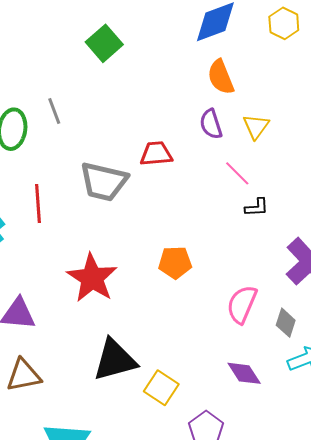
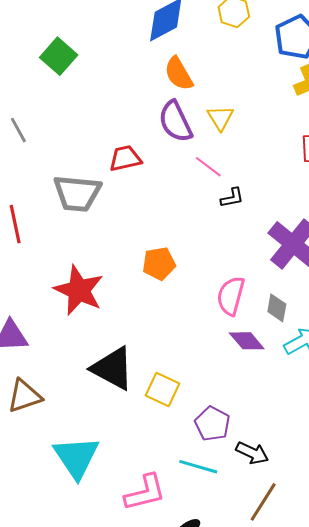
purple semicircle: (211, 124) -> (175, 122), size x1.4
black triangle: (115, 360) -> (113, 368), turned 51
purple diamond: (244, 373) -> (247, 341), moved

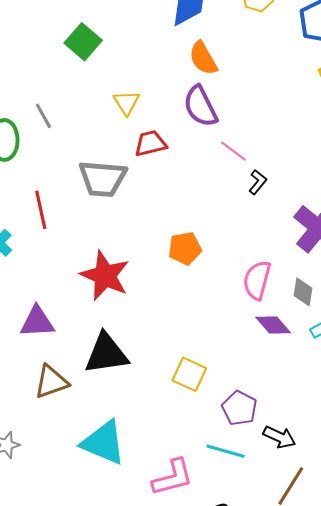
yellow triangle: (220, 118) -> (126, 103), moved
black L-shape: (232, 198) -> (258, 182), turned -40
black triangle: (113, 368) -> (106, 354), moved, turned -36
cyan triangle: (76, 457) -> (104, 443), turned -33

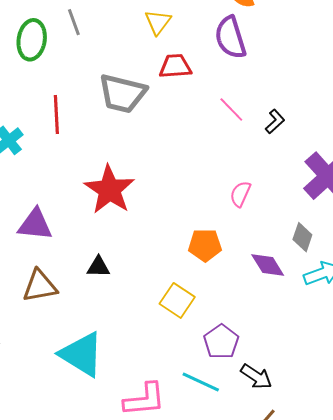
pink line: (234, 151) -> (231, 110), moved
orange pentagon: (185, 248) -> (205, 245), moved
pink semicircle: (257, 280) -> (240, 194), moved, size x0.7
black triangle: (106, 354) -> (98, 267), size x0.5

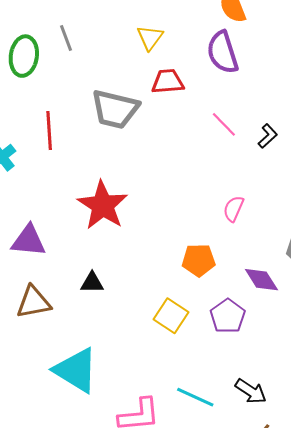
purple pentagon: (221, 342) -> (228, 316), moved

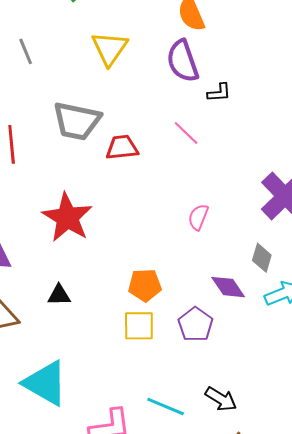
yellow triangle: (150, 37) -> (110, 48), size x1.4
red trapezoid: (168, 82) -> (122, 148), moved
black L-shape: (268, 136) -> (219, 93), moved, turned 40
orange pentagon: (199, 260) -> (145, 285), moved
yellow square: (171, 316) -> (139, 326), turned -32

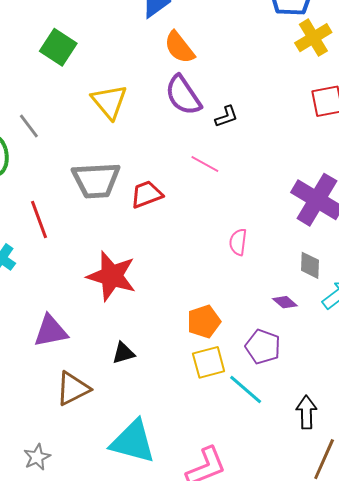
purple diamond: (228, 287) -> (285, 302), size x0.7
black arrow: (221, 399) -> (306, 412), turned -108
cyan line: (166, 407) -> (246, 389), moved, turned 33

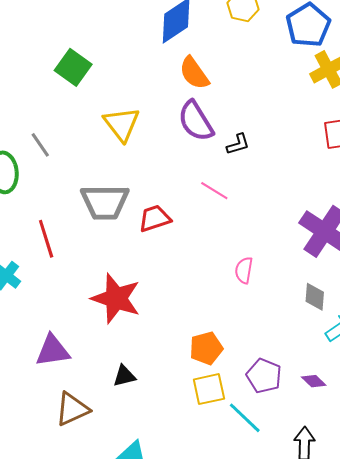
purple diamond: (285, 302) -> (314, 381), moved

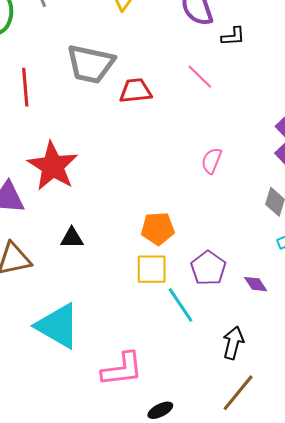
red star: (116, 298) -> (53, 166), moved

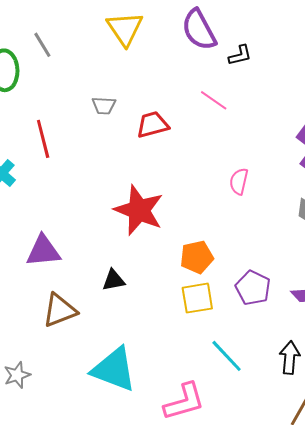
gray trapezoid: (91, 64) -> (104, 105), size x0.5
red star: (53, 166) -> (139, 210), moved
cyan line: (180, 305) -> (227, 356), moved

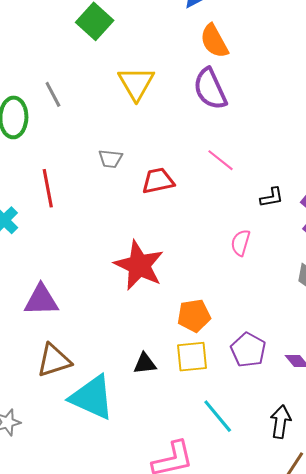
black L-shape: (240, 55) -> (272, 197), moved
black triangle: (114, 280) -> (145, 364), moved
cyan triangle: (114, 369) -> (92, 397), moved

